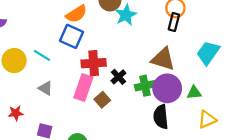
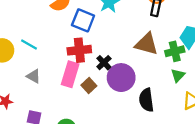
blue square: (72, 36) -> (83, 20), moved
green cross: (145, 86) -> (175, 51), moved
purple circle: (167, 88) -> (121, 78), moved
green triangle: (194, 93) -> (178, 75), turned -40

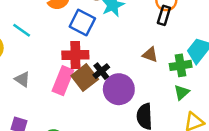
cyan line: (29, 44) -> (22, 30), moved
brown triangle: (147, 44) -> (150, 55), size x0.6
brown square: (89, 85) -> (85, 77), moved, size x1.5

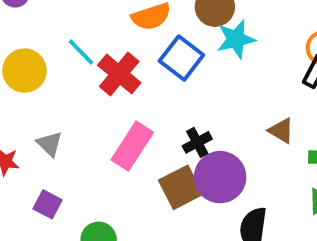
red cross: (75, 55) -> (119, 74), moved, turned 30
brown square: (85, 77) -> (181, 187), moved
gray triangle: (22, 79) -> (50, 144), moved

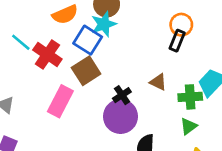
cyan star: (236, 39) -> (104, 24), moved
black cross: (197, 142) -> (122, 95), moved
brown square: (181, 187) -> (86, 71), moved

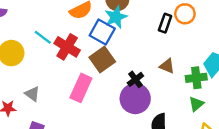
black rectangle: (177, 41) -> (165, 23), moved

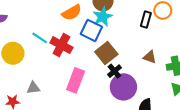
brown square: (102, 60) -> (106, 53), moved
black cross: (135, 79) -> (114, 71), moved
gray triangle: (32, 94) -> (33, 88), turned -40

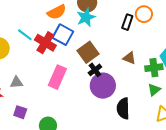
blue square: (91, 30) -> (63, 35), moved

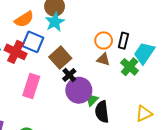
orange circle: (144, 14) -> (104, 40), moved
black rectangle: (127, 22) -> (123, 41), moved
green cross: (154, 68) -> (130, 67), turned -36
green triangle: (154, 90) -> (92, 100), moved

